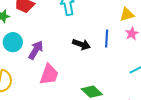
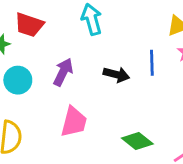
purple arrow: (36, 50) -> (63, 72), moved

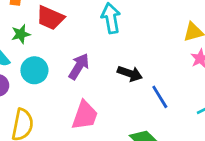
blue line: (152, 63) -> (160, 97), moved, turned -35

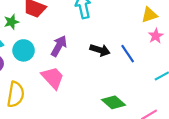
blue line: (160, 97) -> (128, 54), moved
pink trapezoid: (85, 115) -> (53, 78), moved, turned -60

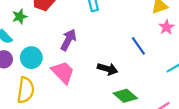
cyan circle: (24, 50) -> (31, 58), moved
black arrow: (100, 50) -> (108, 69), moved

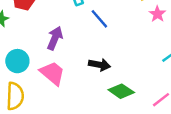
blue line: (138, 46) -> (99, 19), moved

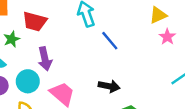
purple arrow: (55, 38) -> (45, 59), moved, turned 145

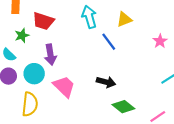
yellow triangle: (158, 15) -> (124, 19), moved

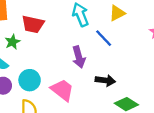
purple arrow: (50, 55) -> (79, 57), moved

